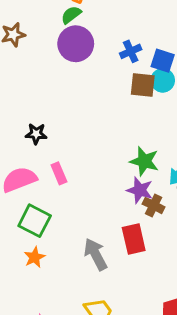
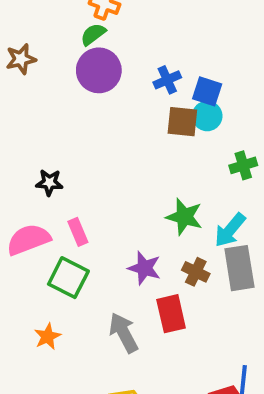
purple star: (140, 190) -> (144, 268), moved
green square: (35, 221) -> (68, 278), moved

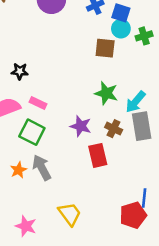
brown square: (182, 122) -> (105, 48), moved
green cross: (243, 165) -> (144, 36), moved
pink rectangle: (78, 232) -> (38, 103), turned -42
gray arrow: (124, 333) -> (42, 168), moved

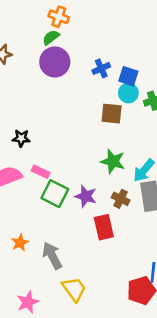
green square: (32, 132) -> (55, 194), moved
gray arrow: (42, 168) -> (52, 256), moved
pink star: (26, 226) -> (28, 302), turned 30

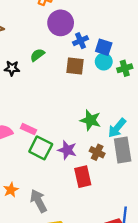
green semicircle: (51, 37) -> (37, 55), moved
purple circle: (55, 62) -> (61, 23), moved
brown square: (112, 114) -> (75, 66), moved
black star: (21, 138) -> (12, 68), moved

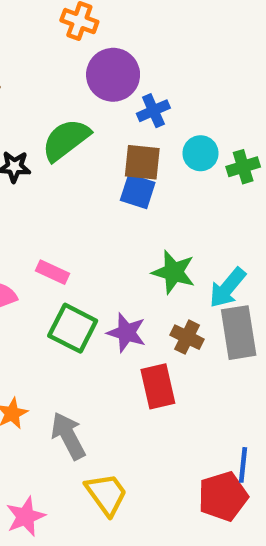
blue square: (104, 47) -> (138, 191), moved
green semicircle: (37, 55) -> (66, 140), size x1.6
pink rectangle: (29, 129) -> (53, 272), moved

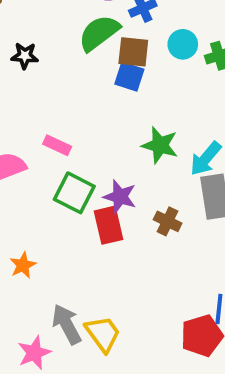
green semicircle: (66, 140) -> (99, 33), moved
brown cross: (187, 337) -> (168, 221), moved
red rectangle: (158, 386) -> (109, 225), moved
gray arrow: (68, 436) -> (67, 324), moved

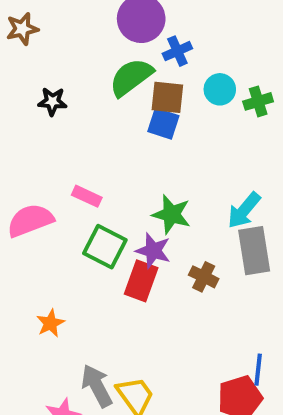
green star: (160, 145) -> (171, 214), moved
red rectangle: (109, 225) -> (141, 281), turned 33

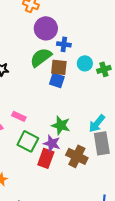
blue cross: (177, 51) -> (64, 44), turned 32
brown cross: (204, 277) -> (77, 156), size x1.5

